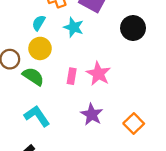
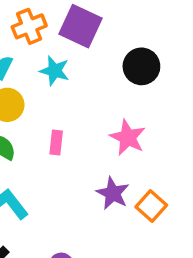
pink star: (98, 74) -> (128, 137), moved
purple star: (92, 114) -> (113, 193), moved

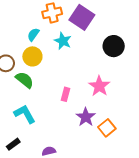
pink rectangle: (56, 142) -> (65, 94), moved

